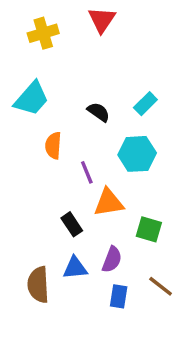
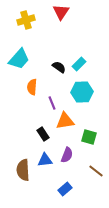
cyan rectangle: (145, 104) -> (79, 64), moved
blue rectangle: (119, 296) -> (65, 189), moved, turned 40

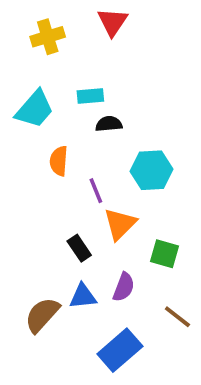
cyan rectangle: (79, 64) -> (90, 96), moved, turned 40
black semicircle: (59, 67) -> (109, 124), turned -40
orange triangle: (65, 121) -> (120, 224), turned -36
brown semicircle: (23, 170) -> (42, 315), turned 45
blue rectangle: (65, 189) -> (120, 350), size x1.6

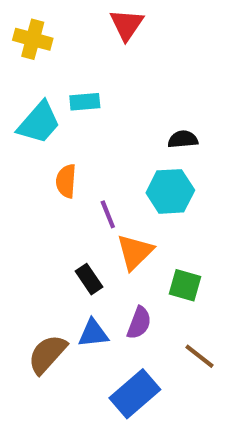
yellow cross: (48, 37) -> (33, 39), moved, turned 32
cyan rectangle: (90, 96) -> (85, 102), moved
black semicircle: (109, 124) -> (183, 139), moved

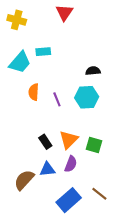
purple line: (108, 214) -> (57, 99), moved
orange triangle: (135, 252) -> (69, 140), moved
brown line: (200, 356) -> (99, 194), moved

